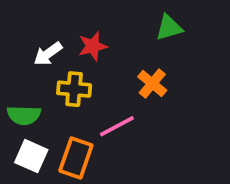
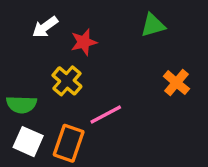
white arrow: (48, 54) -> (45, 27), moved
orange cross: (152, 84) -> (176, 83), moved
yellow cross: (74, 89) -> (67, 81), turned 36

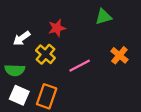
white arrow: (45, 27) -> (22, 38), moved
pink line: (106, 115) -> (80, 66), moved

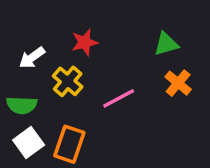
green triangle: (103, 17) -> (166, 44), moved
white square: (19, 95) -> (29, 143), turned 30

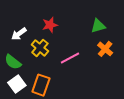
green semicircle: (22, 105) -> (13, 62), turned 36

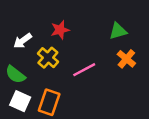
white square: (17, 84) -> (20, 101), turned -30

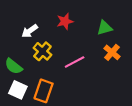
red star: (60, 30) -> (65, 21), moved
white arrow: (23, 41) -> (30, 31), moved

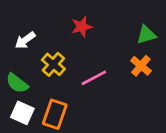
green triangle: (105, 28) -> (146, 35), moved
white arrow: (30, 31) -> (25, 40), moved

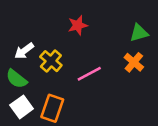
white arrow: (25, 40) -> (24, 51), moved
white square: (22, 113) -> (22, 107), turned 30

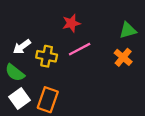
yellow cross: (51, 61) -> (47, 56), turned -30
pink line: (89, 74) -> (80, 49), moved

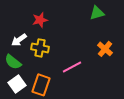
red star: (71, 23) -> (40, 20), moved
green triangle: (128, 30) -> (97, 13), moved
pink line: (80, 49) -> (72, 67), moved

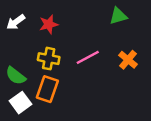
white arrow: (19, 40) -> (16, 22), moved
pink line: (72, 67) -> (88, 57), moved
orange rectangle: (41, 85) -> (47, 89), moved

